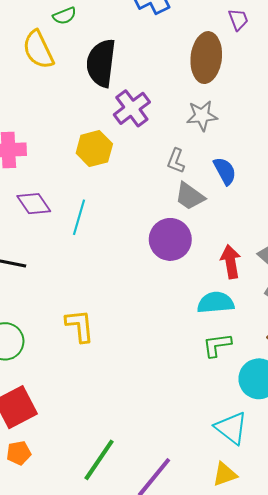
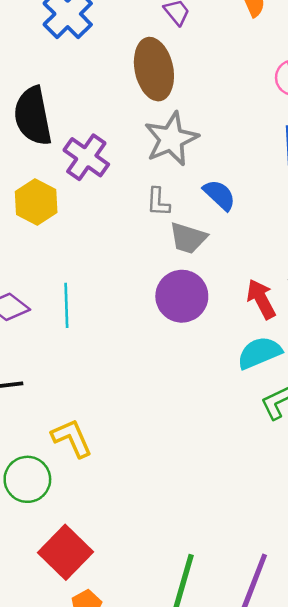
gray star: (202, 116) -> (171, 139), size x1.4
yellow hexagon: (94, 149) -> (36, 202), moved
yellow L-shape: (80, 326) -> (72, 438), moved

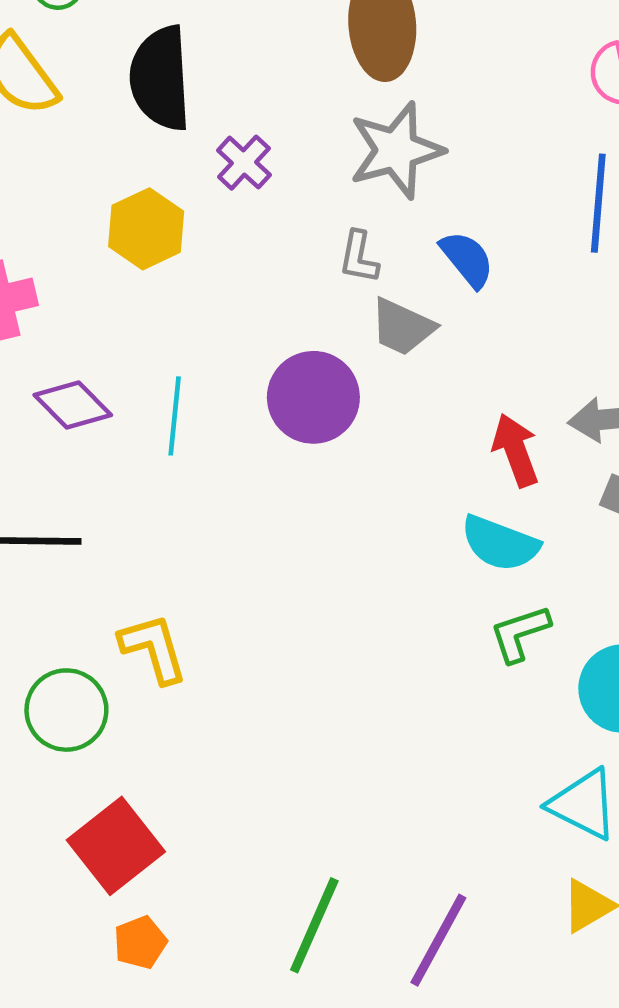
purple cross: (86, 157) -> (244, 163), size x0.7
purple circle: (182, 296) -> (313, 397), moved
cyan semicircle: (259, 353) -> (500, 543), turned -144

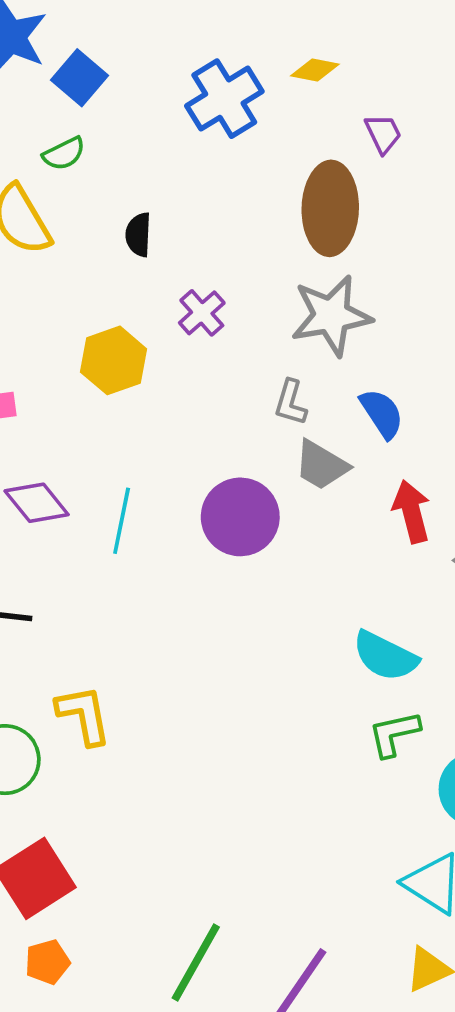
black semicircle: (160, 78) -> (138, 235), size x0.5
red arrow: (516, 450) -> (412, 512), moved

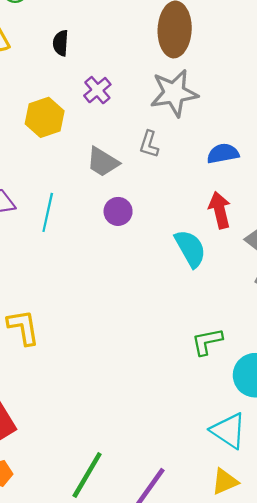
blue semicircle: (382, 413) -> (223, 153), moved, turned -68
gray trapezoid: (321, 465) -> (103, 162), moved
purple circle: (240, 517) -> (118, 211), size x0.6
cyan semicircle: (385, 656) -> (190, 248), moved, turned -147

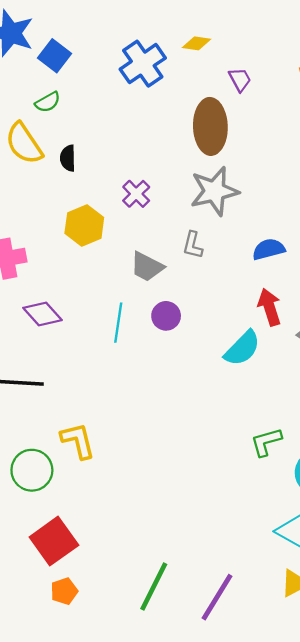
black semicircle: (61, 43) -> (68, 158), moved
cyan line: (48, 212) -> (118, 323), moved
cyan semicircle: (190, 248) -> (242, 348), turned 78

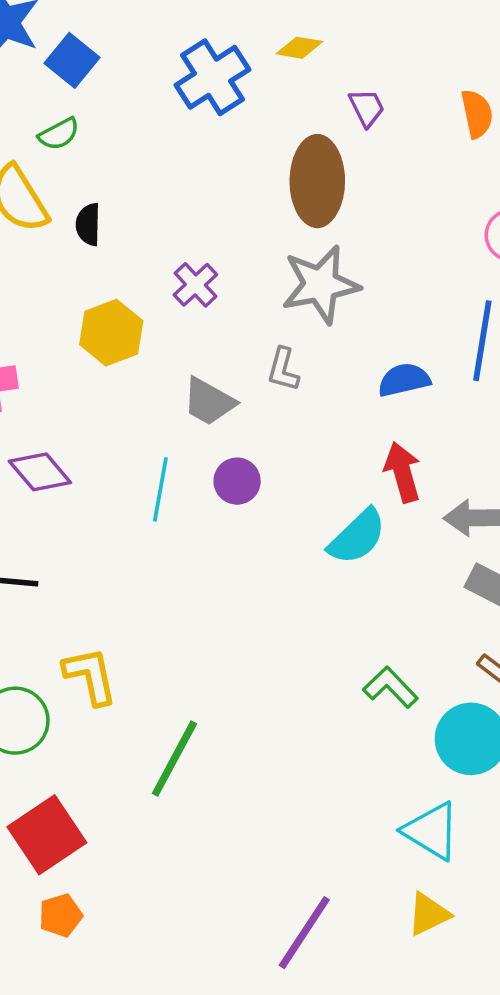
green L-shape: (266, 442) -> (390, 687), turned 60
green line: (154, 587) -> (174, 759), moved

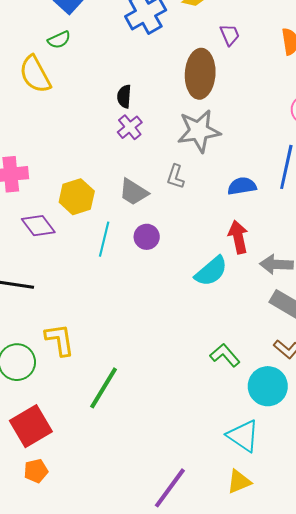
black semicircle: (88, 224) -> (124, 96), moved
yellow hexagon: (111, 333) -> (77, 197), moved

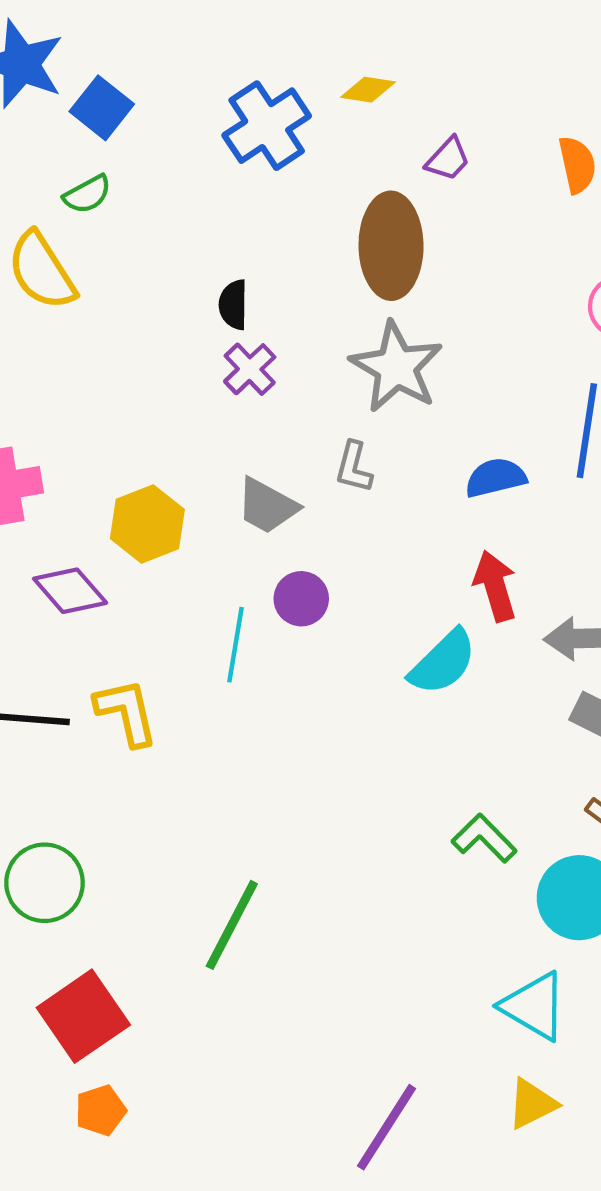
purple trapezoid: (230, 35) -> (448, 159), turned 70
gray star: (199, 131) -> (396, 367), turned -30
cyan line: (104, 239) -> (236, 645), moved
yellow L-shape: (60, 340) -> (126, 712), moved

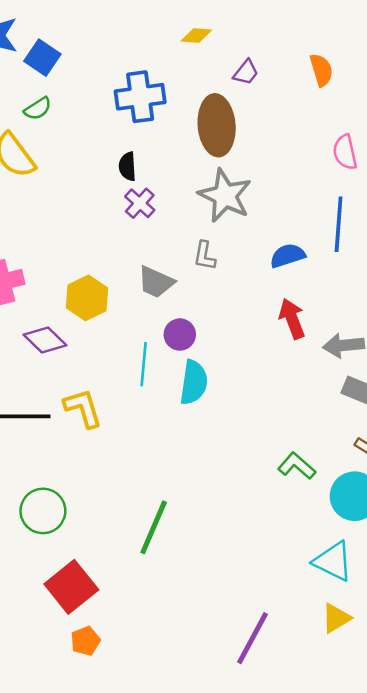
blue cross: (267, 126) -> (140, 97), moved, turned 30
cyan semicircle: (443, 662) -> (194, 382), moved, turned -33

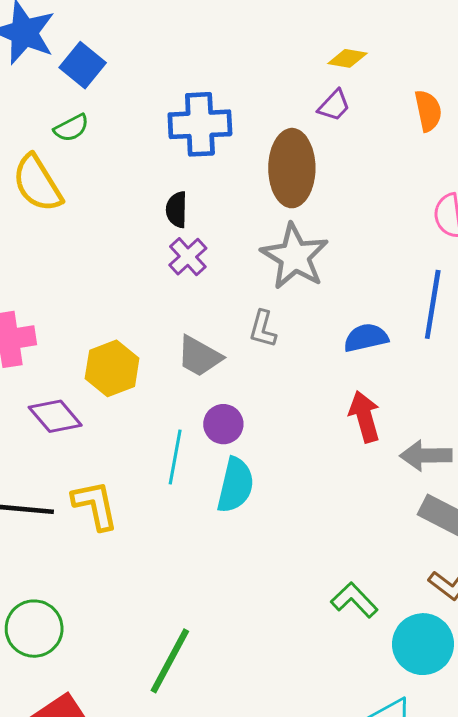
yellow diamond: (196, 36) -> (347, 58), moved

